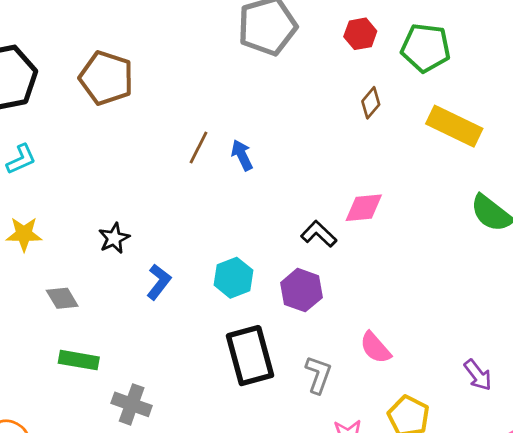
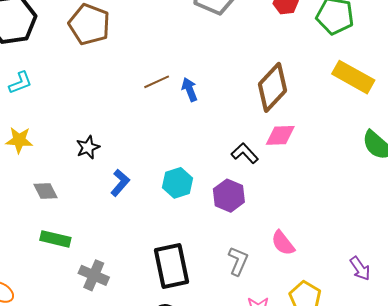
brown diamond: (371, 103) -> (272, 87), moved, size x2.0
brown line: (199, 148) -> (157, 82), turned 35
black rectangle: (250, 356) -> (172, 266), moved

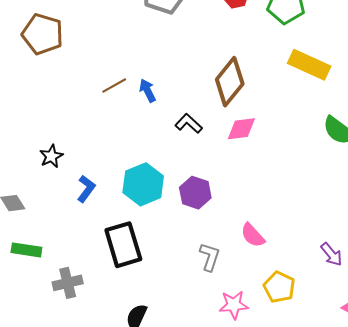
black L-shape: (245, 153) -> (189, 124), moved
cyan hexagon: (178, 183) -> (143, 184), size x1.4
black rectangle: (172, 266) -> (123, 245), moved
gray cross: (94, 275) -> (68, 283), turned -32

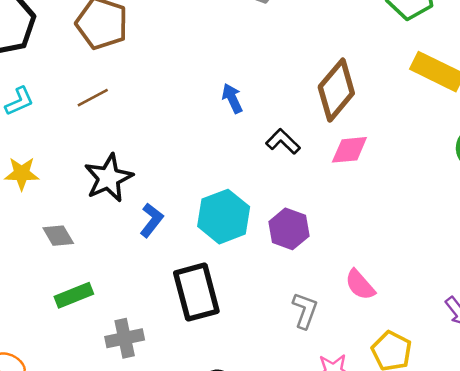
brown line: (114, 86) -> (93, 98), moved
black star: (51, 156) -> (109, 178), size x1.6
green rectangle: (26, 250) -> (74, 295), turned -32

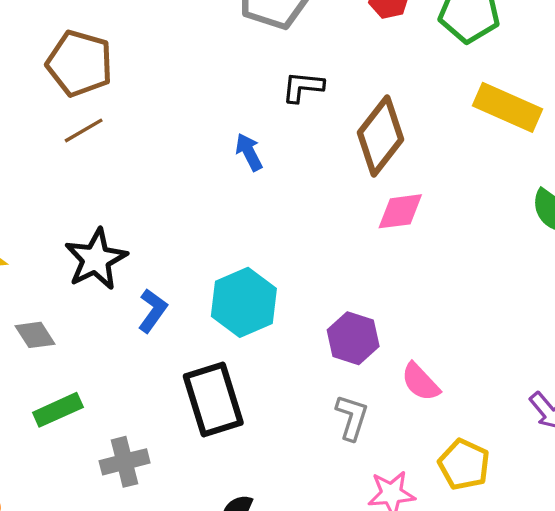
brown line: (93, 98) -> (84, 130), moved
black L-shape: (283, 141) -> (303, 87), moved, turned -36
purple hexagon: (289, 229) -> (353, 338), moved

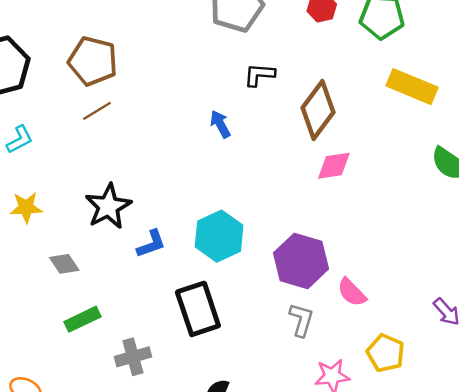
blue L-shape: (153, 311) -> (151, 244), turned 36
purple hexagon: (353, 338) -> (301, 261), size x1.4

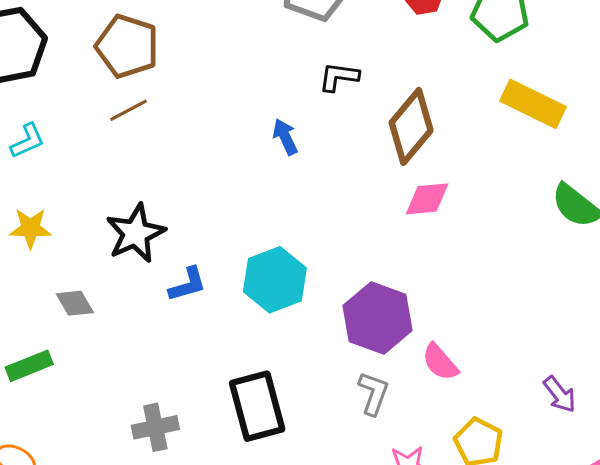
black rectangle: (198, 309) -> (257, 406), moved
green rectangle: (83, 319) -> (29, 366), moved

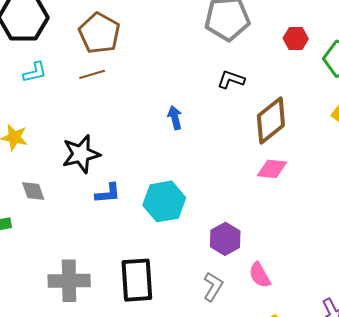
blue arrow: (285, 137) -> (175, 118), moved
cyan L-shape: (28, 141) -> (35, 72), moved
purple hexagon: (378, 318) -> (225, 239), size x0.7
gray cross: (155, 427) -> (69, 281), size x1.4

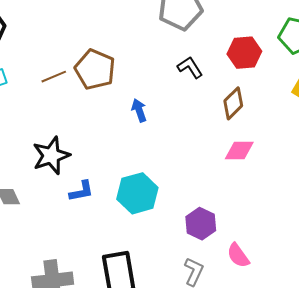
brown pentagon: (99, 33) -> (95, 69), moved
red hexagon: (296, 39) -> (244, 53), moved, size x1.4
black L-shape: (231, 80) -> (190, 67), turned 44
brown diamond: (271, 121) -> (233, 103), size x0.7

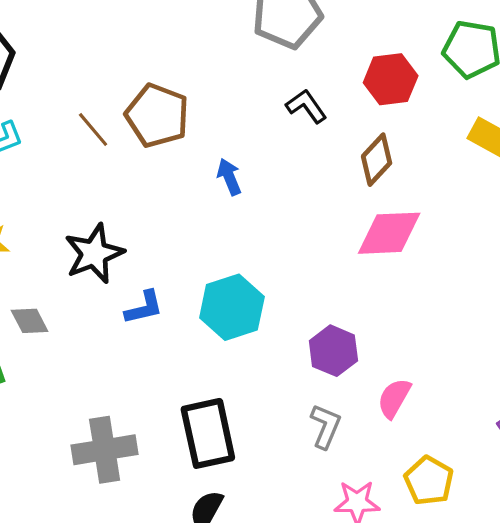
brown line: (54, 77) -> (93, 129), turned 75
pink diamond: (239, 150) -> (389, 233), size x1.4
pink semicircle: (238, 255) -> (394, 398), turned 68

